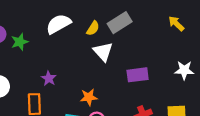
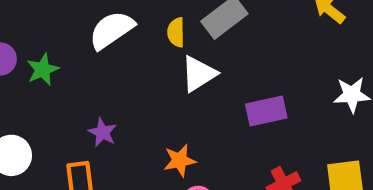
yellow semicircle: (93, 28) -> (176, 32), turned 152
white triangle: (103, 52) -> (199, 74), turned 45

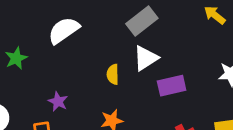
yellow semicircle: (176, 32) -> (113, 74), moved
white triangle: (199, 74) -> (146, 58), moved

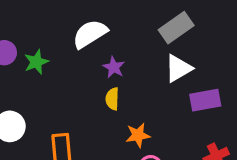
yellow semicircle: (113, 74) -> (112, 99), moved
purple star: (58, 102) -> (114, 67), moved

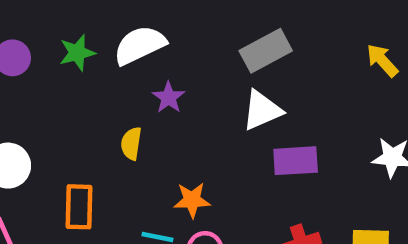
green star: (36, 62) -> (77, 53), moved
yellow semicircle: (112, 99) -> (131, 143), moved

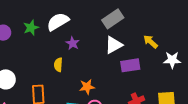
yellow arrow: (382, 60) -> (151, 42), moved

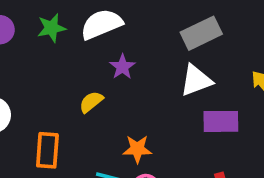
yellow semicircle: (58, 65) -> (91, 102), turned 40

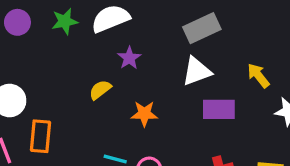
orange star: (137, 149) -> (144, 114), moved
orange rectangle: (47, 150) -> (41, 136), moved

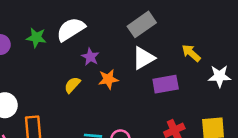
green star: (65, 21) -> (36, 38), turned 30
orange star: (144, 114) -> (108, 79), moved

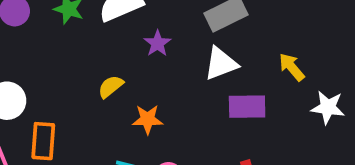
purple star: (90, 57) -> (157, 43), moved
orange star: (108, 79) -> (148, 119), moved

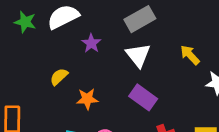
white triangle: (221, 63) -> (138, 55), turned -44
purple rectangle: (247, 107) -> (143, 97), moved, turned 40

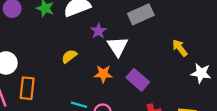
white triangle: (138, 55) -> (118, 46), moved
orange star: (87, 99) -> (103, 74), moved

